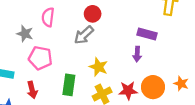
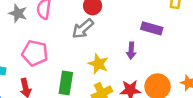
gray star: (25, 34) -> (18, 13), moved
purple arrow: (137, 54) -> (131, 51), moved

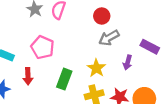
gray arrow: (83, 29) -> (109, 38), moved

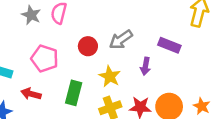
red circle: (102, 16) -> (88, 46), moved
red arrow: (28, 76) -> (31, 94), turned 112

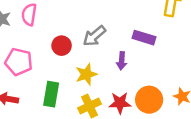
yellow star: (110, 76) -> (86, 74), turned 30

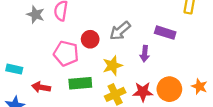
pink pentagon: (19, 62) -> (66, 53), moved
green rectangle: (51, 94) -> (80, 83), turned 75

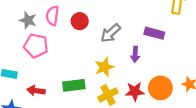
red circle: (90, 39) -> (80, 21), moved
pink pentagon: (66, 53) -> (36, 46), moved

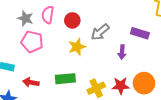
yellow star: (104, 67) -> (77, 47), moved

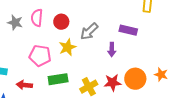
pink pentagon: (32, 42) -> (40, 56), moved

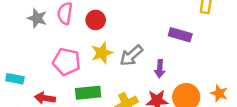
gray arrow: (89, 31) -> (131, 56), moved
purple arrow: (112, 50) -> (160, 69), moved

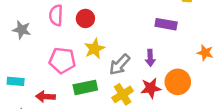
gray star: (37, 18) -> (22, 30), moved
gray arrow: (131, 56) -> (120, 65), moved
orange star: (219, 93) -> (205, 53), moved

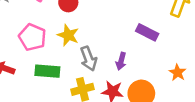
yellow star: (94, 49) -> (68, 35), turned 30
gray arrow: (120, 65) -> (89, 59), turned -80

